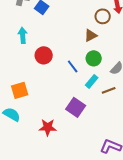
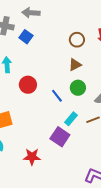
brown circle: (103, 16) -> (77, 40), moved
cyan rectangle: (92, 81) -> (71, 119), moved

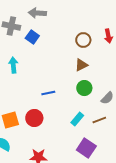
red circle: (28, 85) -> (34, 118), moved
blue line: (57, 96) -> (48, 93), moved, turned -64
purple square: (60, 137) -> (86, 148), moved

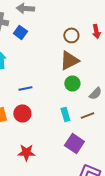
brown triangle: (81, 65) -> (69, 60), size x1.5
blue line: (48, 93) -> (25, 88), moved
cyan rectangle: (77, 119) -> (65, 114), turned -56

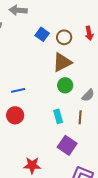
blue square: (20, 32) -> (42, 34), moved
brown line: (87, 115) -> (80, 117), turned -64
red star: (26, 152) -> (32, 165), moved

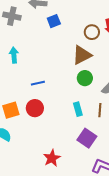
blue square: (42, 34) -> (54, 21), moved, turned 32
brown circle: (64, 37) -> (92, 32), moved
red star: (32, 165) -> (52, 158), turned -30

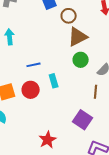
brown circle: (92, 32) -> (69, 16), moved
cyan rectangle: (78, 109) -> (54, 81), moved

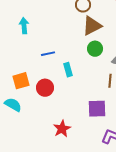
red circle: (31, 90) -> (45, 88), moved
purple square: (83, 120) -> (97, 109), turned -36

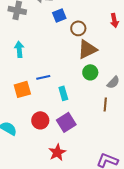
orange square: (21, 81) -> (22, 89), moved
red circle: (45, 88) -> (40, 120), moved
purple square: (97, 109) -> (66, 122), moved, turned -30

